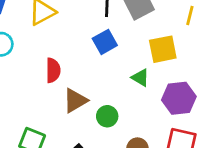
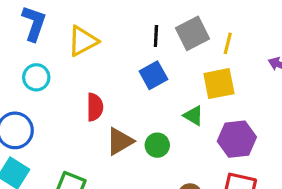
yellow line: (190, 16) -> (228, 43), moved
green circle: (107, 116) -> (157, 145), moved

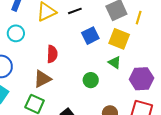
black line: (156, 36) -> (75, 11), moved, turned 64
yellow square: (219, 84) -> (119, 39), moved, turned 30
brown triangle: (120, 141) -> (42, 79), moved

